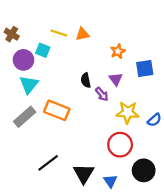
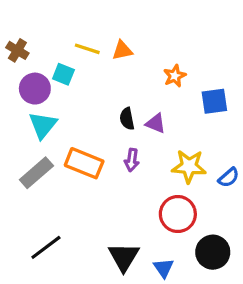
purple triangle: (116, 79) -> (156, 123), moved, turned -32
purple arrow: (102, 94) -> (132, 160), moved, turned 48
black line: (48, 163) -> (46, 247), moved

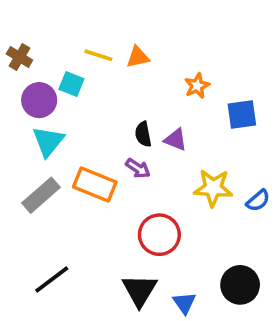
purple arrow: (132, 160) -> (138, 168), moved, turned -65
red circle: (178, 214) -> (159, 235), moved

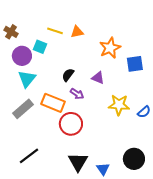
orange star: (197, 86) -> (110, 48), size x1.5
black semicircle: (143, 134) -> (68, 75), moved, turned 48
red circle: (159, 235) -> (71, 124), moved

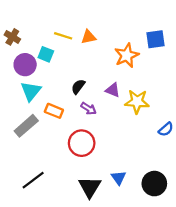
blue square: (135, 64) -> (155, 39), moved
orange rectangle: (53, 103) -> (54, 111), moved, size x0.7
yellow star: (119, 105) -> (137, 102), moved
blue triangle: (103, 169) -> (119, 178), moved

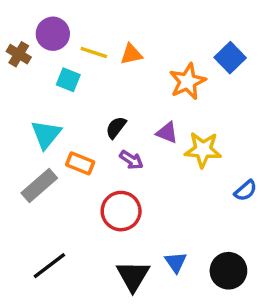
blue square: (155, 39) -> (230, 58), turned -36
purple circle: (25, 65) -> (53, 34), moved

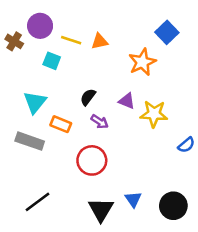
blue square: (230, 58) -> (167, 32), moved
gray rectangle: (39, 185) -> (30, 141), turned 60

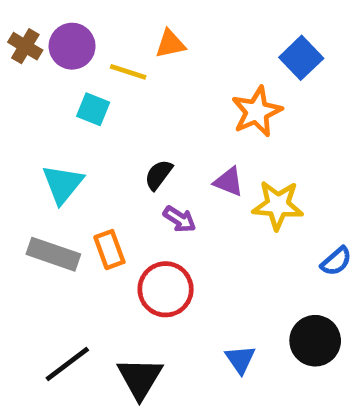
brown cross: (14, 41) -> (25, 46), moved
orange triangle: (100, 41) -> (170, 44), moved
orange rectangle: (61, 124) -> (109, 250), moved, turned 48
black circle: (173, 206) -> (315, 341), moved
black triangle: (101, 210) -> (140, 378), moved

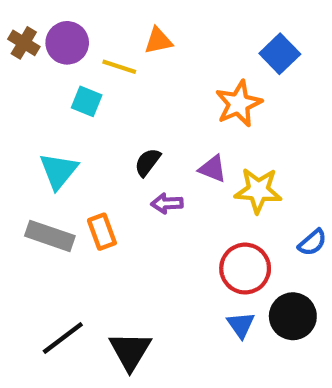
purple arrow: (180, 219) -> (167, 203), turned 144
red circle: (166, 289) -> (245, 269), moved
blue triangle: (240, 359) -> (241, 325), moved

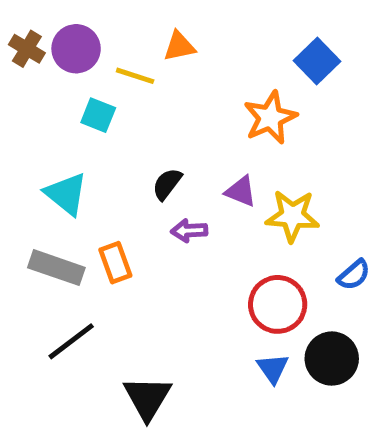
cyan triangle: (59, 171) -> (66, 194), turned -30
black line: (63, 338) -> (71, 341), moved

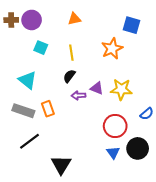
brown cross: (27, 49) -> (11, 20), turned -32
blue square: (317, 61) -> (131, 25), turned -30
yellow line: (135, 76) -> (71, 53), moved, turned 63
purple triangle: (241, 191) -> (97, 88), moved

